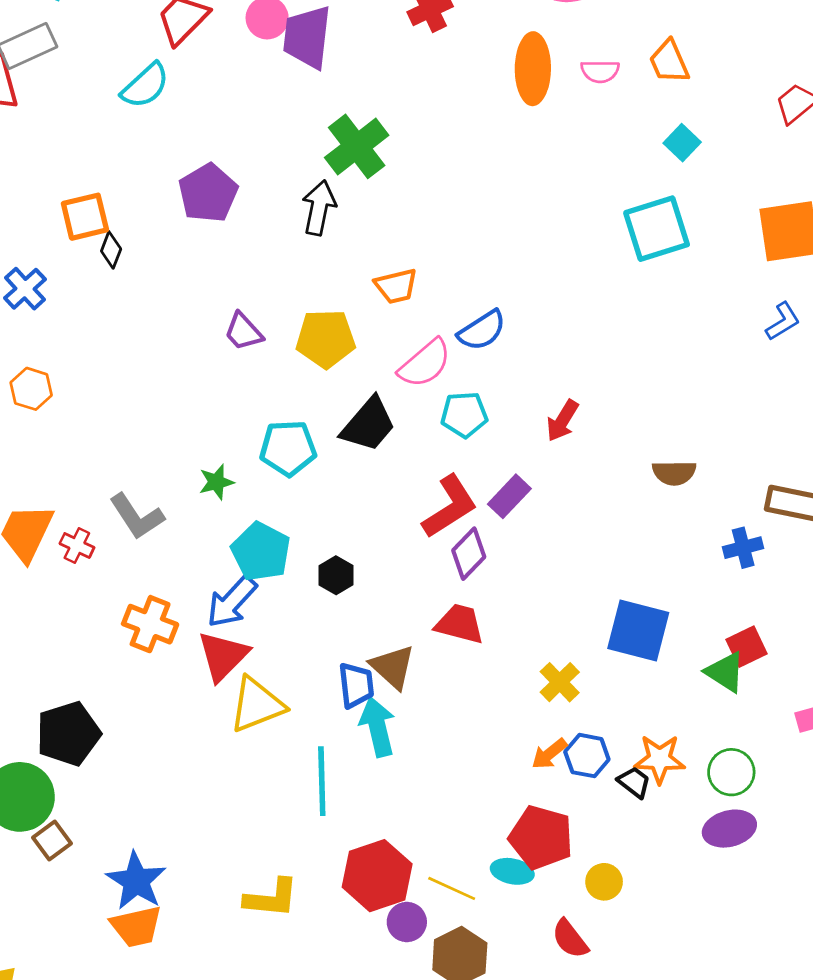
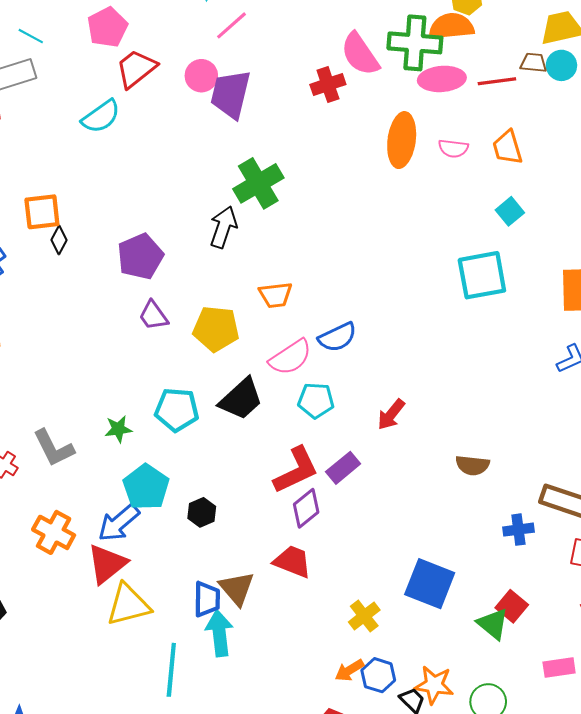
purple pentagon: (208, 193) -> (140, 256), moved
red square: (746, 647) -> (512, 606), turned -32

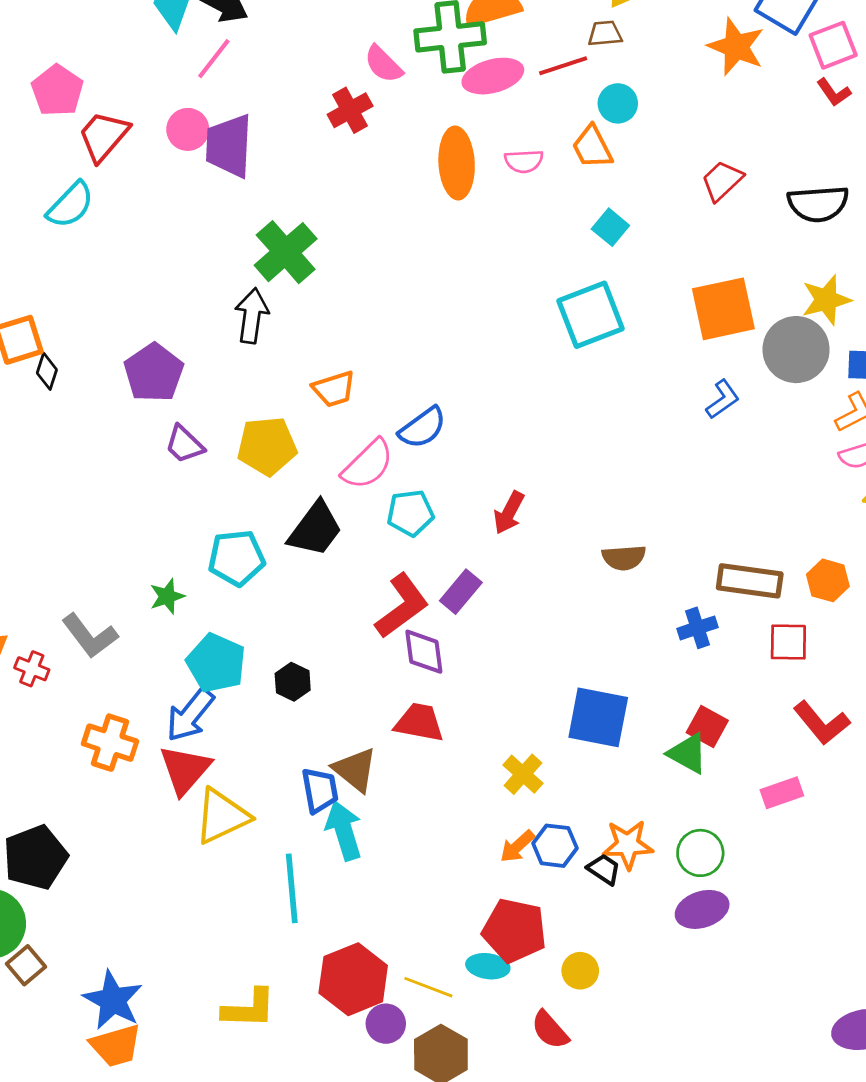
pink semicircle: (360, 54) -> (383, 64), size x0.7
cyan circle: (561, 65) -> (618, 103), moved
purple diamond: (306, 508) -> (424, 652), turned -48

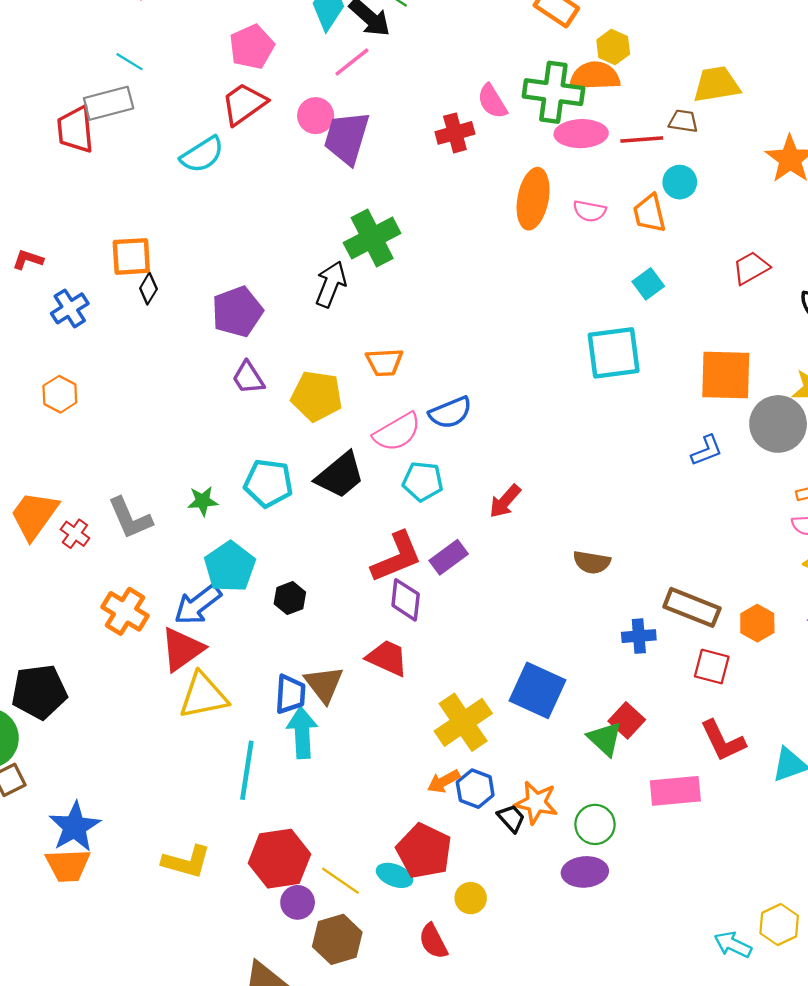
pink pentagon: (57, 91) -> (252, 47), moved
yellow cross: (523, 774) -> (463, 722), size x1.6
pink rectangle: (782, 793) -> (675, 791), size x1.4

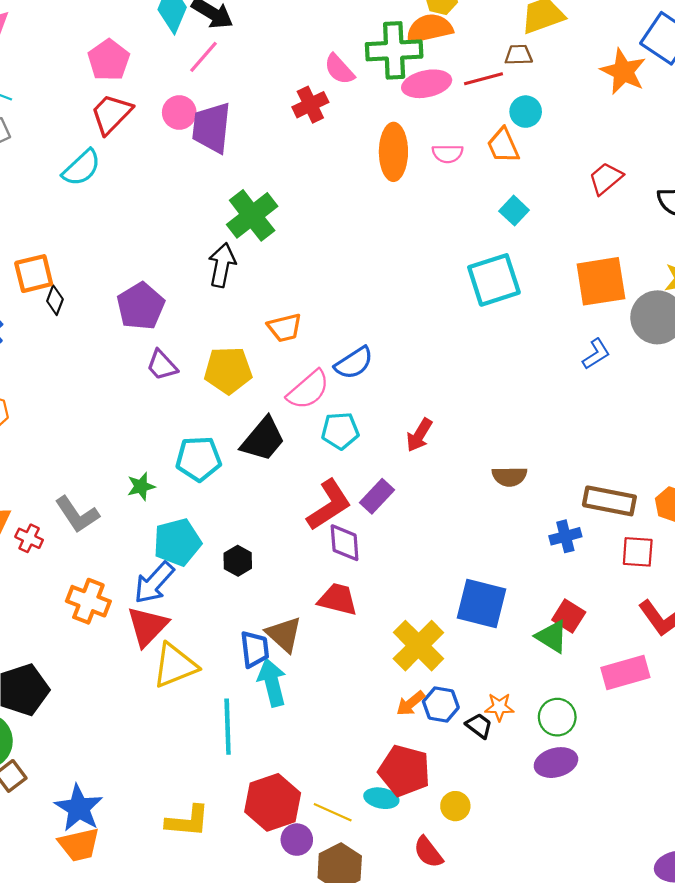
cyan pentagon: (230, 567) -> (177, 542), turned 30
orange star: (536, 803) -> (499, 707), size x0.7

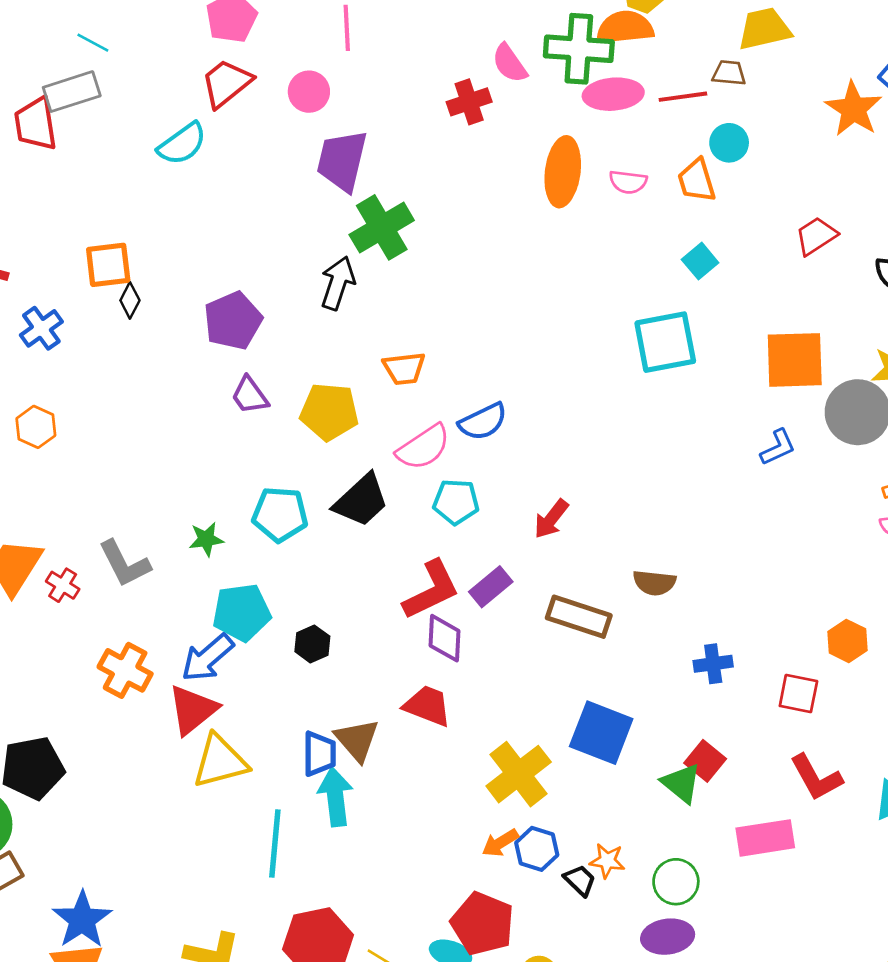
pink line: (203, 57) -> (347, 28), turned -51
purple trapezoid: (212, 128) -> (342, 161), moved
brown rectangle: (609, 501) -> (579, 617), moved

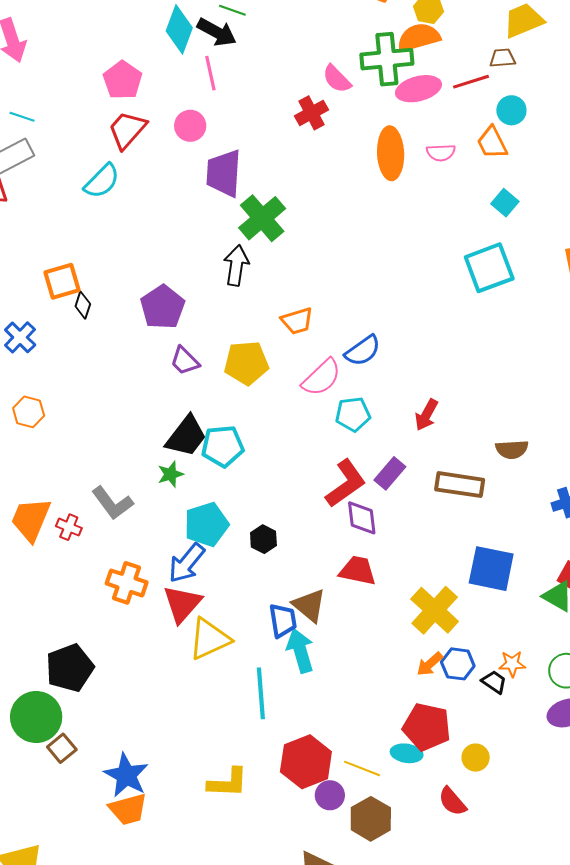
black trapezoid: (361, 500) -> (186, 436), moved

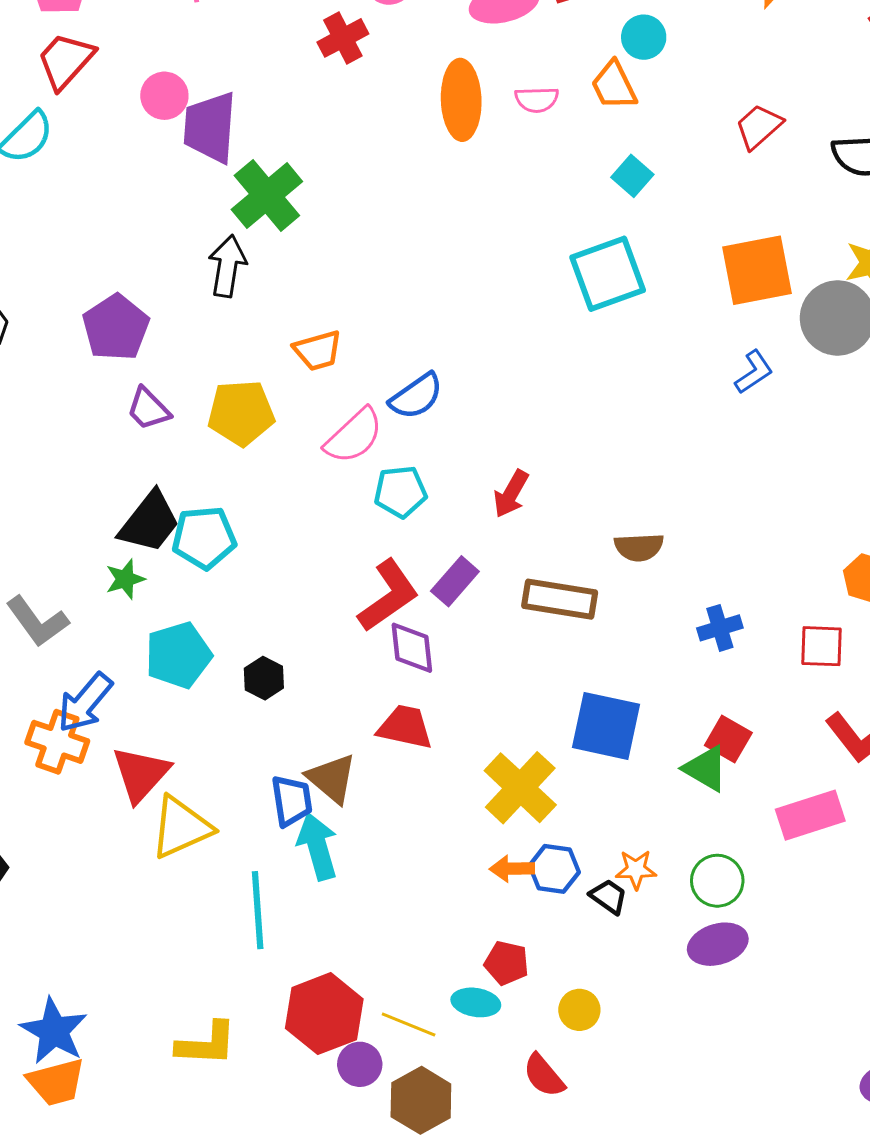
pink circle: (190, 126) -> (164, 96), moved
blue arrow: (187, 563) -> (85, 703), moved
orange arrow: (430, 664) -> (512, 869), turned 40
red pentagon: (427, 727) -> (507, 963), size x0.6

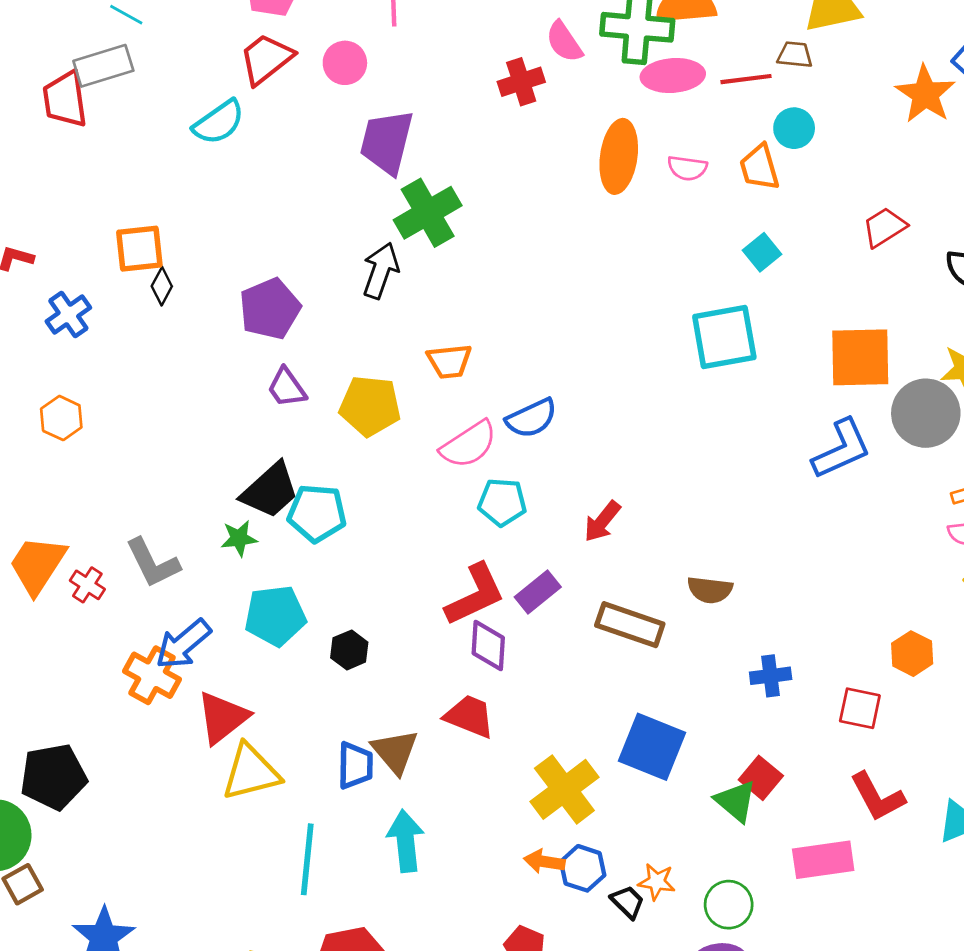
pink circle: (164, 96) -> (345, 63), moved
blue L-shape: (754, 372) -> (842, 449), size x1.6
cyan arrow: (318, 846) -> (406, 841), moved

